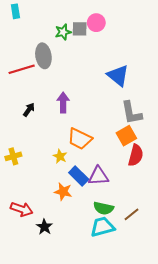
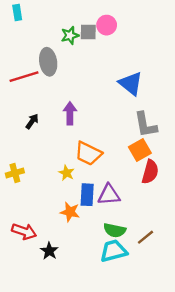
blue rectangle: (79, 176) -> (87, 195), turned 48

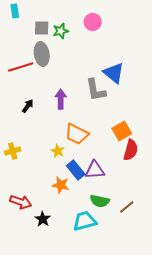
gray square: (88, 32) -> (42, 28), moved
gray L-shape: (146, 125) -> (96, 90), moved
blue rectangle: (87, 195) -> (76, 170), turned -42
cyan trapezoid: (113, 251) -> (85, 221), moved

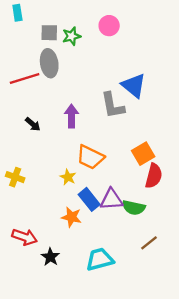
black arrow: (28, 106) -> (33, 124), turned 96
yellow cross: (13, 151) -> (15, 177), turned 35
green semicircle: (100, 201) -> (134, 208), moved

